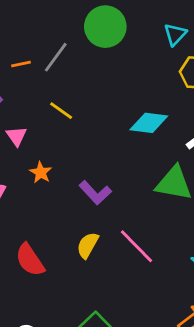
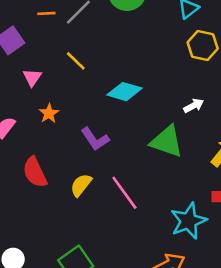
cyan diamond: (149, 123) -> (124, 92), moved
red semicircle: (30, 260) -> (35, 172), moved

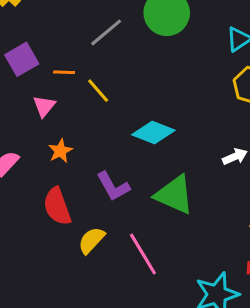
orange line: (46, 13) -> (64, 72), moved
green triangle: (167, 142) -> (174, 195), moved
red semicircle: (35, 172) -> (57, 206), moved

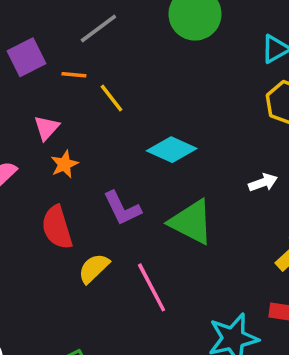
gray line: (106, 32) -> (98, 28), moved
pink triangle: (44, 106) -> (47, 128), moved

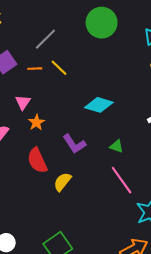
yellow line: (111, 98) -> (59, 68), moved
green triangle: (191, 222) -> (117, 146), size x0.5
pink line: (152, 287) -> (122, 180), moved

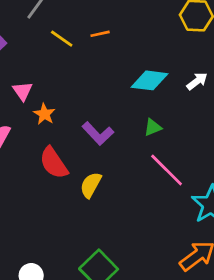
orange line: (35, 69) -> (100, 34), moved
cyan diamond: (99, 105) -> (149, 80), moved
green triangle: (117, 146) -> (153, 127), turned -32

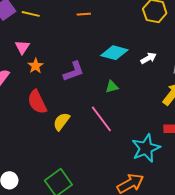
yellow line: (62, 39) -> (31, 14), moved, turned -30
purple L-shape: (98, 133) -> (74, 71), moved, turned -75
pink line: (167, 170) -> (101, 119), moved

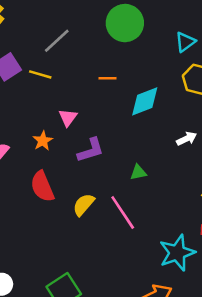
pink triangle: (22, 47) -> (68, 118), moved
cyan diamond: (114, 53) -> (145, 101), moved, turned -40
yellow semicircle: (61, 122) -> (84, 205), moved

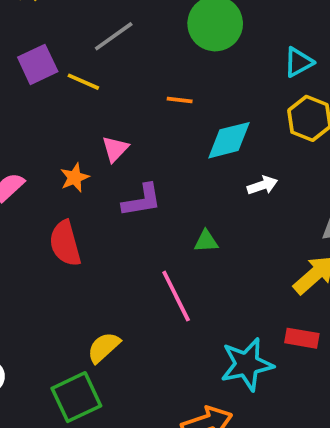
white arrow: (187, 139) -> (262, 185), moved
yellow semicircle: (84, 205) -> (104, 347), moved

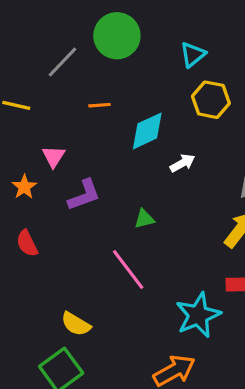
gray line: (114, 36) -> (63, 62), moved
red semicircle: (65, 243) -> (27, 243), size x0.7
yellow semicircle: (104, 347) -> (76, 324), turned -96

